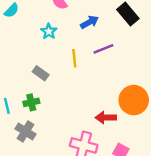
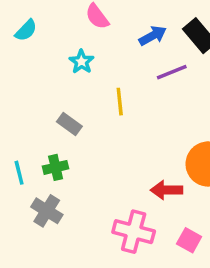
blue arrow: (89, 22) -> (153, 36), moved
purple line: (103, 49) -> (172, 72), moved

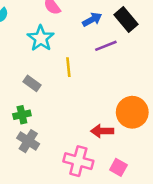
cyan star: (82, 62) -> (41, 38), size x1.5
gray cross: (47, 211) -> (28, 141), moved

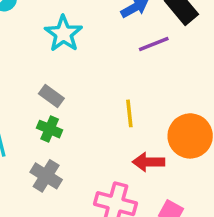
yellow line: (68, 67) -> (129, 113), moved
green cross: (22, 115) -> (50, 129), moved, turned 36

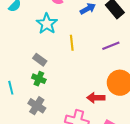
purple line: (154, 44) -> (111, 46), moved
yellow line: (129, 113) -> (72, 43), moved

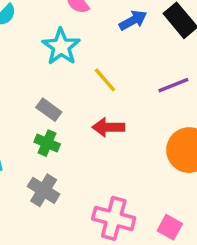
yellow line: (72, 43) -> (105, 80), turned -35
red arrow: (96, 98) -> (108, 127), moved

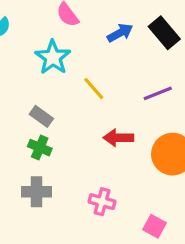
red arrow: (108, 127) -> (118, 138), moved
gray cross: (44, 190) -> (36, 192), turned -32
pink cross: (114, 218) -> (102, 202), moved, size x0.7

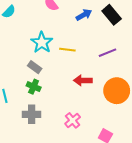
cyan star: (53, 57) -> (42, 42), moved
yellow line: (94, 89) -> (67, 50), turned -42
pink cross: (102, 202) -> (73, 120), turned 35

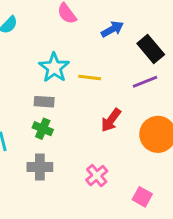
black rectangle: (112, 15) -> (151, 49), moved
gray rectangle: (35, 67) -> (44, 102), turned -32
red arrow: (83, 80) -> (111, 120), turned -54

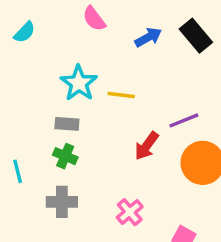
black rectangle: (151, 49) -> (196, 36), moved
purple line: (145, 82) -> (184, 120), moved

